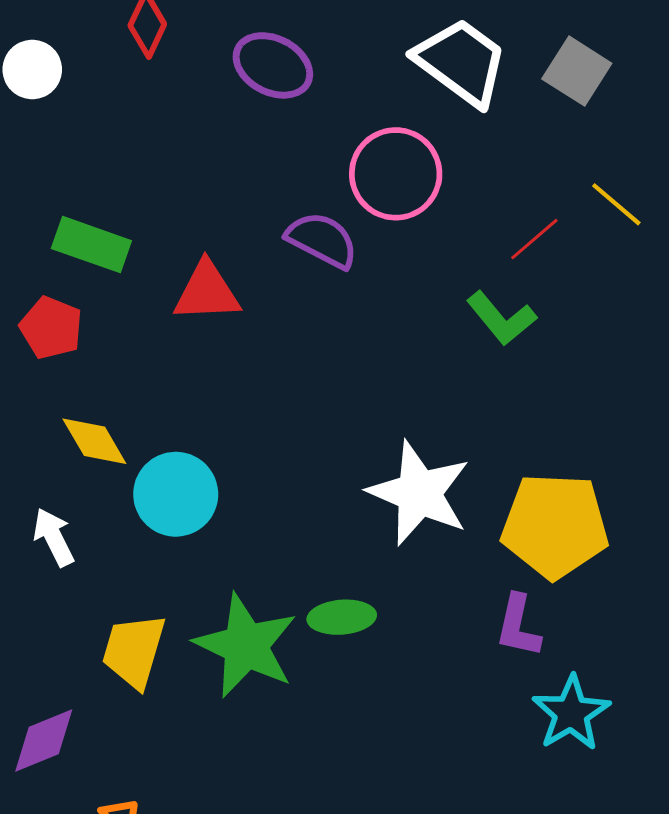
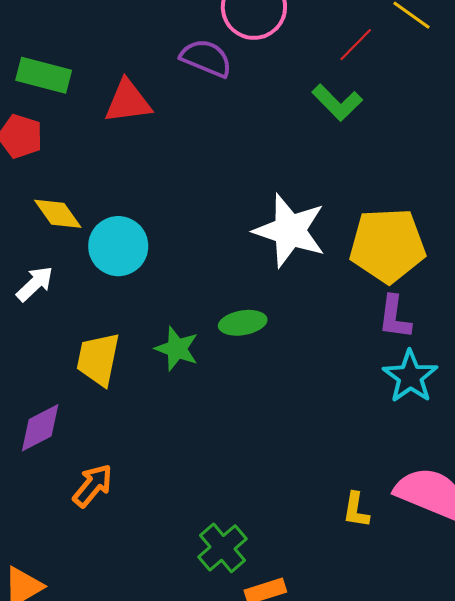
white arrow: (54, 537) -> (35, 284), turned 78
purple L-shape: (518, 626) -> (395, 317), moved
green star: (246, 646) -> (177, 349), size x0.6

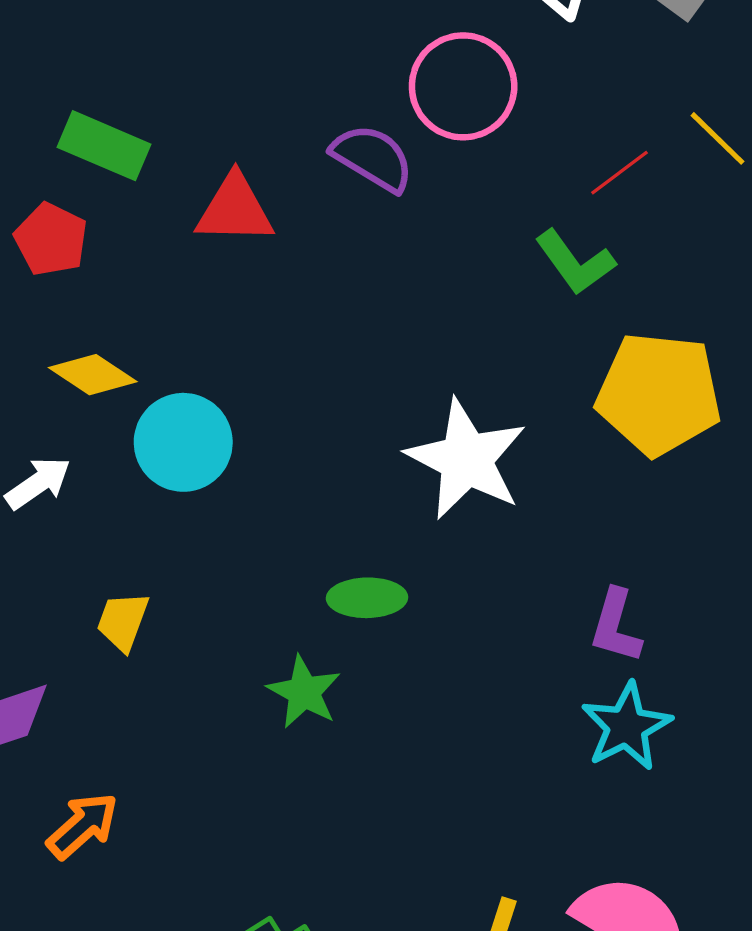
yellow diamond: (58, 214) -> (93, 375), turned -30
yellow pentagon: (387, 245) -> (659, 394), moved
green star: (177, 349) -> (304, 692), moved
yellow trapezoid: (98, 359) -> (123, 621), size x0.7

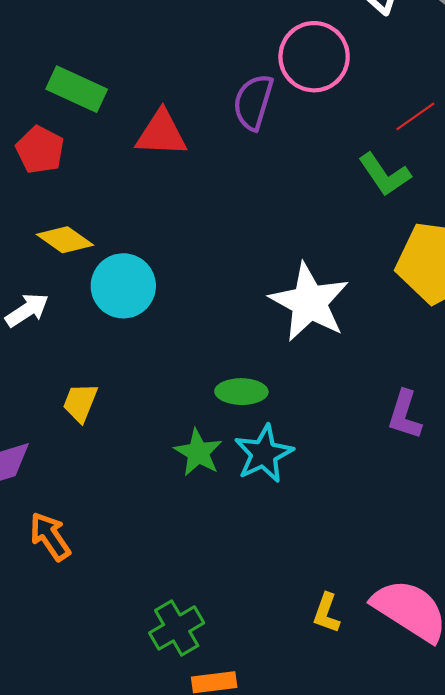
purple semicircle: (373, 158) -> (253, 102), turned -106
cyan star: (626, 727) -> (264, 454), moved
orange arrow: (83, 826) -> (50, 536), turned -84

